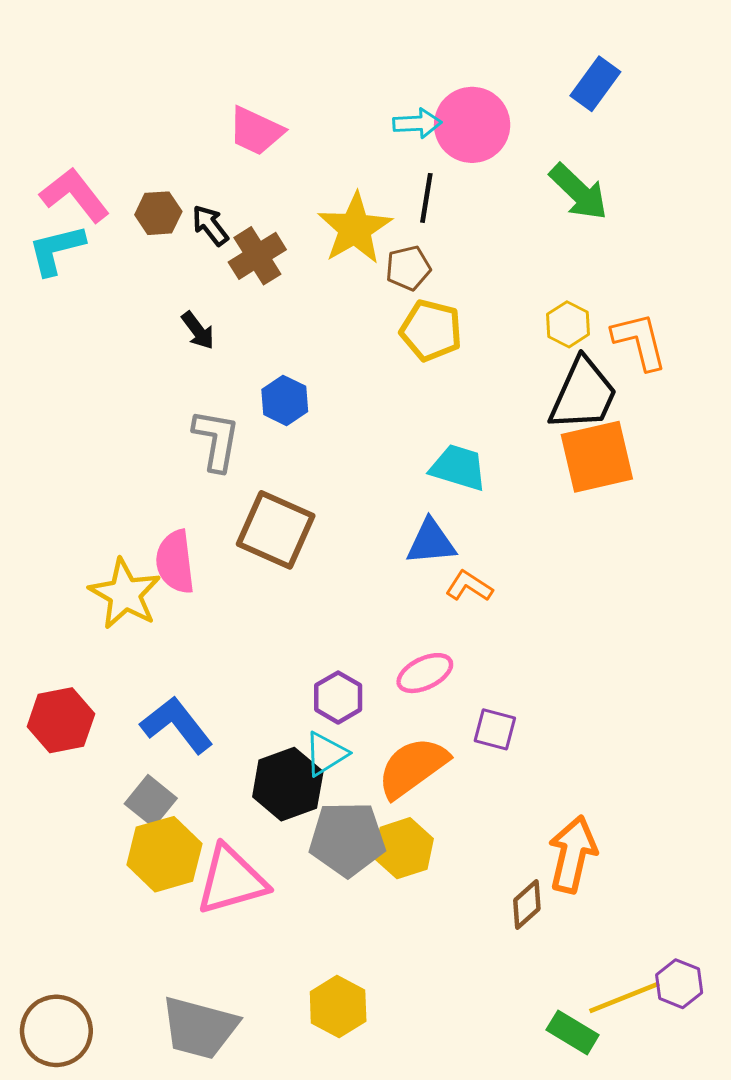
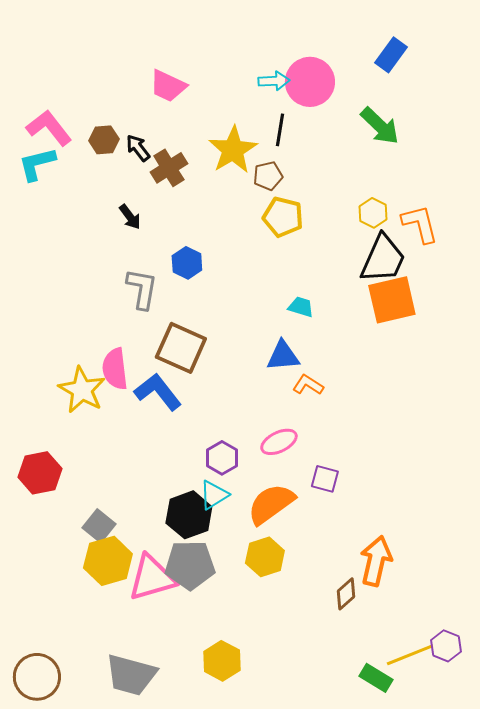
cyan trapezoid: (458, 467) -> (301, 307), size x0.7
blue L-shape: (177, 725) -> (158, 392), moved
gray pentagon: (347, 839) -> (190, 565), moved

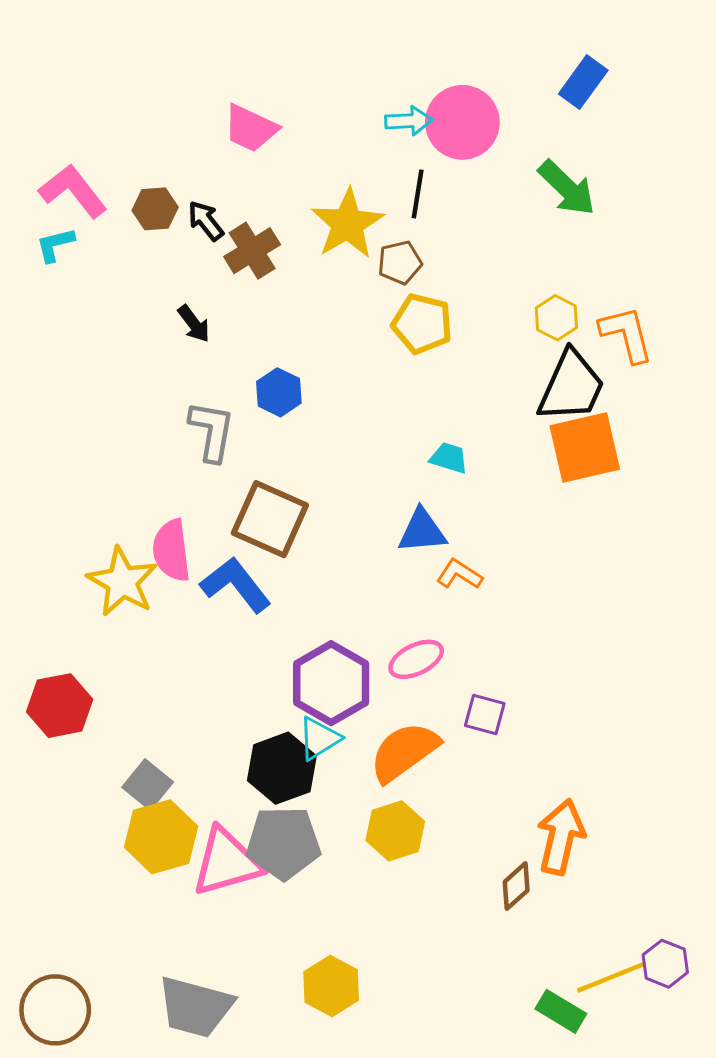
cyan L-shape: (37, 164) -> (55, 245), size x0.7
purple hexagon: (222, 458) -> (331, 683), size x1.6

